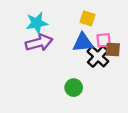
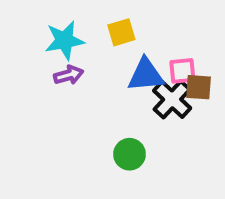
yellow square: (87, 18) -> (121, 32), moved, turned -35
purple arrow: (39, 43) -> (69, 75), size x0.6

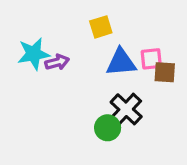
cyan star: (65, 40) -> (34, 54), moved
black cross: (172, 99) -> (126, 109), moved

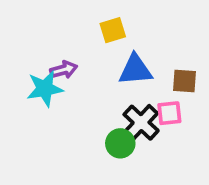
cyan star: (34, 54) -> (45, 89), moved
pink square: (151, 59) -> (169, 113), moved

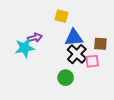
yellow square: (113, 30) -> (61, 16), turned 32
black cross: (141, 123) -> (77, 54), moved

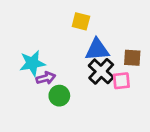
purple arrow: (35, 38) -> (46, 78), moved
green circle: (66, 78) -> (59, 96), moved

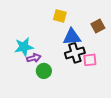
brown square: (132, 58) -> (98, 26), moved, turned -32
black cross: (101, 71) -> (75, 53), turned 30

